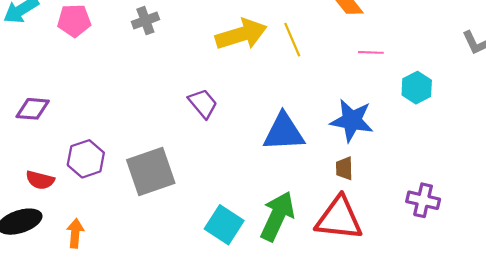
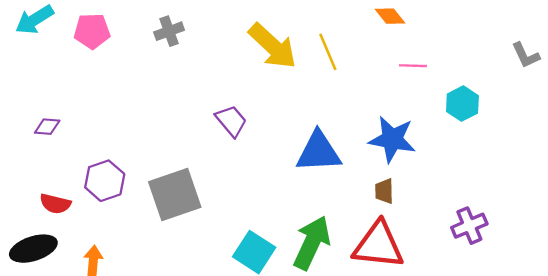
yellow arrow: (241, 34) -> (273, 46), turned 60
purple diamond: (33, 109) -> (47, 127), size x0.7
purple cross: (423, 200) -> (469, 226), turned -36

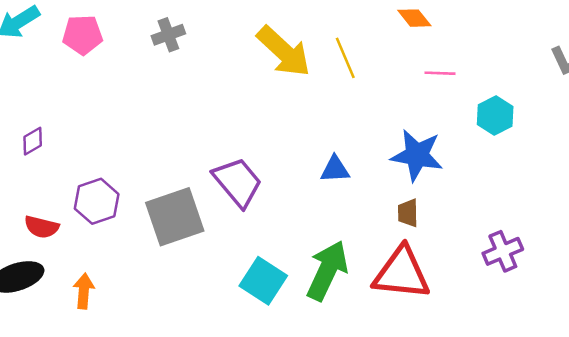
purple trapezoid: (231, 121) -> (238, 182), moved, size x1.4
purple diamond: (47, 127) -> (33, 141), turned -35
blue triangle: (319, 152) -> (335, 169), size x0.6

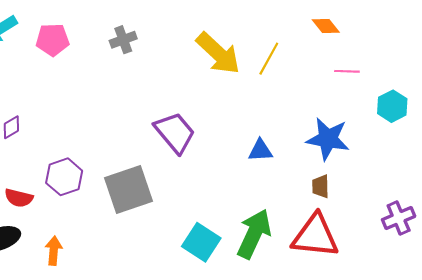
yellow line: (345, 58) -> (269, 59), turned 52
purple trapezoid: (238, 182) -> (175, 133), moved

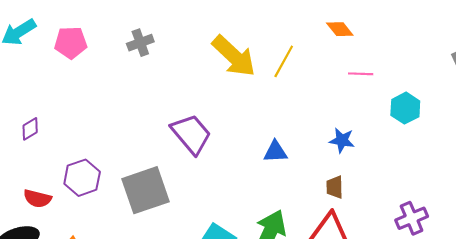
blue star: (328, 139) -> (342, 140), size x0.6

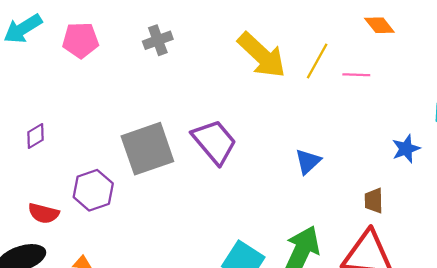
pink line: (361, 74) -> (356, 75), moved
blue star: (342, 140) -> (406, 149), moved, turned -30
blue triangle: (275, 152) -> (308, 161), turned -40
gray square: (145, 190) -> (147, 149), moved

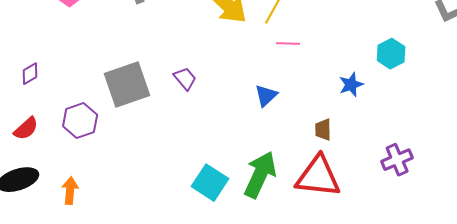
pink line: (356, 75) -> (288, 44), moved
purple trapezoid: (214, 142) -> (185, 79), size x0.6
red semicircle: (44, 213) -> (26, 129), moved, turned -56

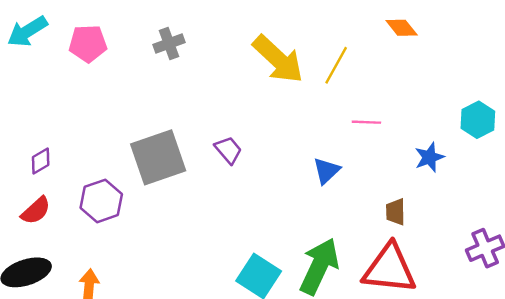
pink line: (288, 44) -> (366, 122), moved
purple diamond: (30, 74) -> (41, 161), moved

